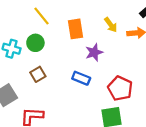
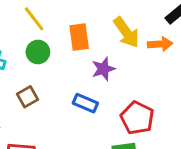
yellow arrow: (111, 25) -> (126, 32), size x1.5
green circle: (35, 43) -> (38, 52), moved

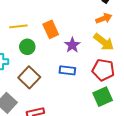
yellow line: (34, 19) -> (18, 26), turned -42
yellow arrow: (126, 32) -> (104, 42), moved
brown square: (27, 97) -> (29, 77), size x1.5

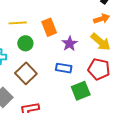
green square: (103, 97) -> (81, 91), moved

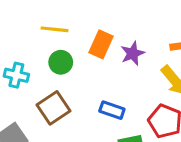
orange rectangle: (49, 27) -> (101, 44), turned 36
purple star: (70, 44) -> (133, 53), moved

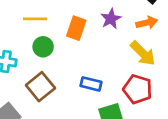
purple star: (133, 53) -> (111, 19), moved

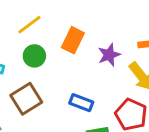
yellow line: (35, 19) -> (29, 25), turned -45
purple star: (111, 19) -> (109, 55), moved

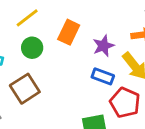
blue rectangle: (81, 103) -> (103, 76), moved

